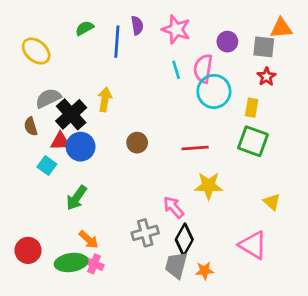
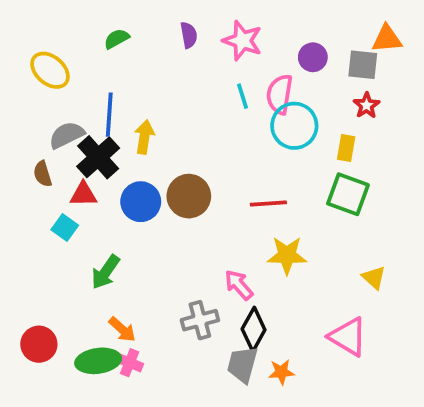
blue line: (117, 42) -> (109, 115), moved
brown circle: (137, 143) -> (189, 196), size x1.5
blue circle: (81, 147) -> (141, 202), moved

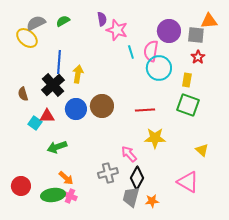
pink star: (242, 41) -> (117, 30), moved
purple circle: (313, 57) -> (169, 31), size x1.5
gray semicircle: (67, 135) -> (36, 23), moved
red triangle: (83, 194) -> (47, 116), moved
green arrow: (106, 272) -> (57, 147), turned 36

